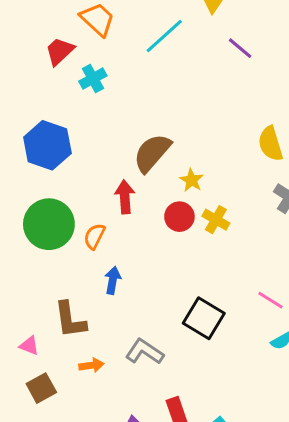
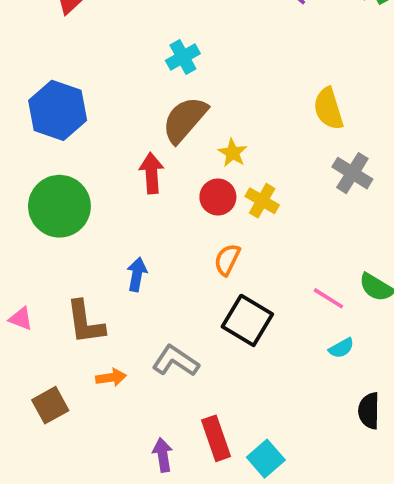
cyan cross: (93, 78) -> (183, 57), moved
orange semicircle: (94, 236) -> (227, 260), moved
pink triangle: (29, 346) -> (21, 319), moved

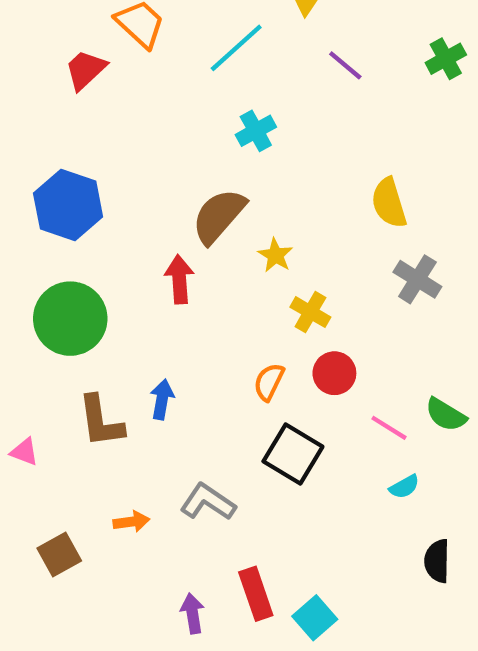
cyan cross: (183, 57) -> (256, 131), moved
red circle: (218, 197) -> (334, 373), moved
brown L-shape: (85, 322) -> (101, 421), moved

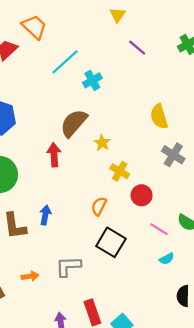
cyan line: (236, 48) -> (65, 62), moved
red circle: (334, 373) -> (142, 195), moved
gray L-shape: (208, 502) -> (68, 266), turned -36

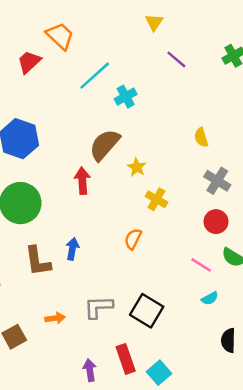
yellow semicircle: (159, 117) -> (201, 137), size x0.7
red circle: (142, 195) -> (216, 222), moved
black square: (111, 242) -> (147, 311), moved

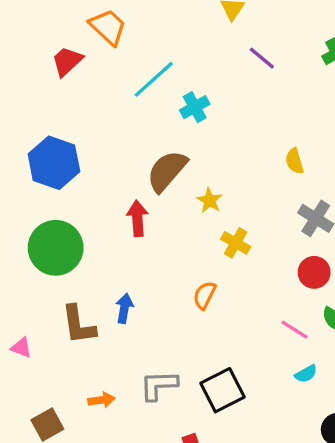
black square: (147, 311) -> (223, 390), turned 32

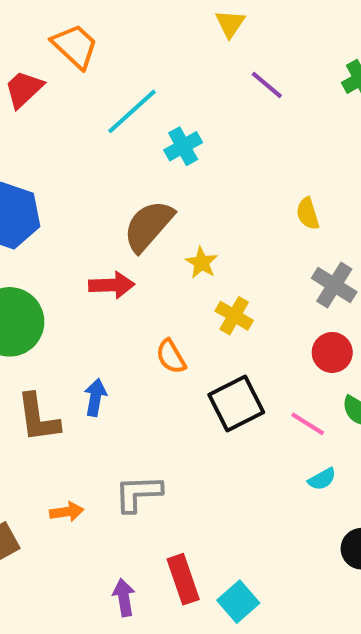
red arrow: (137, 218) -> (112, 285), turned 92
orange semicircle: (205, 295) -> (171, 357), moved, turned -56
black square: (223, 390) -> (236, 404), moved

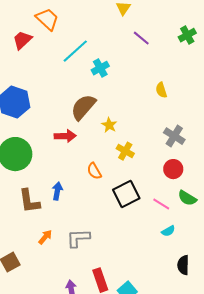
yellow semicircle: (308, 214) -> (161, 90), moved
orange arrow: (67, 512) -> (45, 237), moved, turned -42

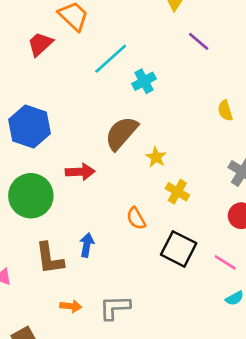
red arrow: (65, 136) -> (80, 172), moved
black square: (126, 194) -> (179, 249), turned -36
orange arrow: (45, 237) -> (71, 306), turned 56

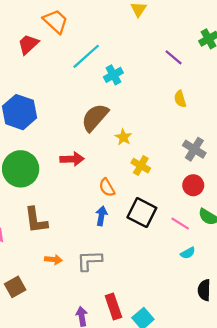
purple line: (199, 41) -> (174, 57), moved
red arrow: (80, 172) -> (72, 159), moved
blue arrow: (87, 245) -> (101, 216), moved

